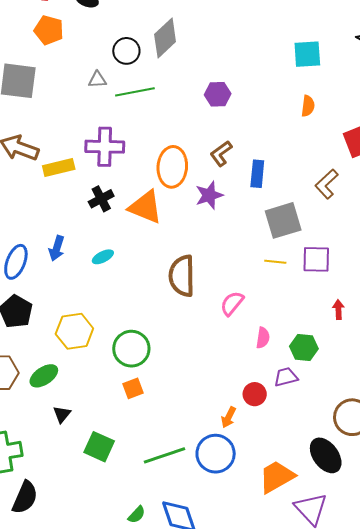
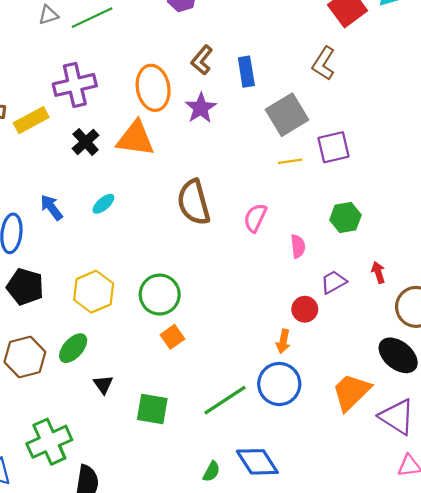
blue arrow: (57, 248) -> (51, 207), turned 140
red arrow: (338, 310) -> (378, 272), moved
green hexagon: (304, 347) -> (345, 217), moved

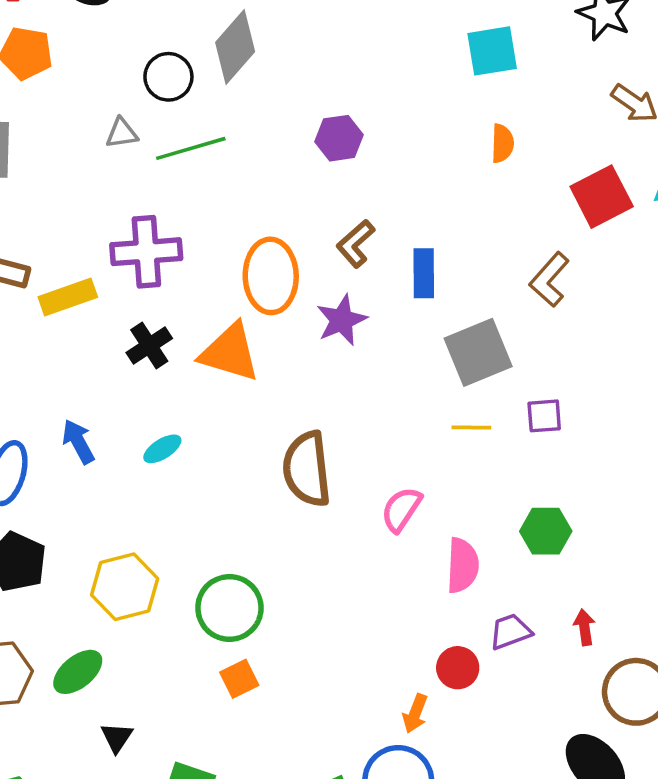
purple square: (333, 147) -> (544, 416), size x0.7
pink semicircle: (298, 246) -> (463, 565), size x1.4

